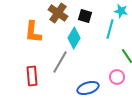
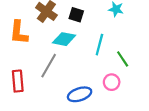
cyan line: (110, 29) -> (99, 45), moved
cyan diamond: (74, 38) -> (64, 39), turned 70

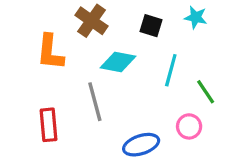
black square: (76, 15) -> (151, 26), moved
gray line: (49, 66) -> (95, 102), turned -45

